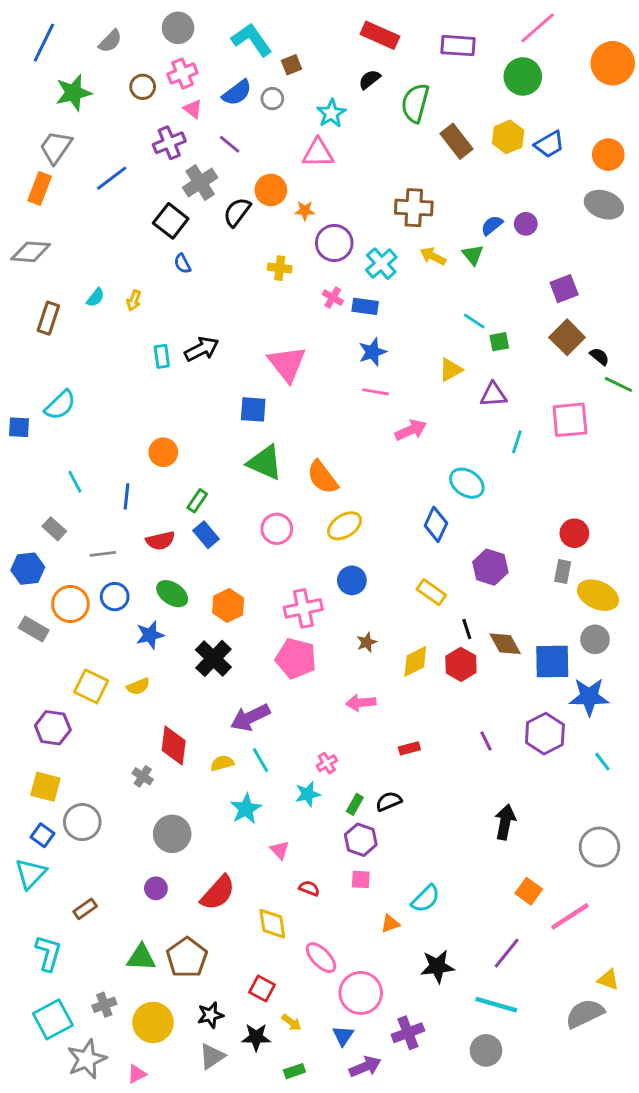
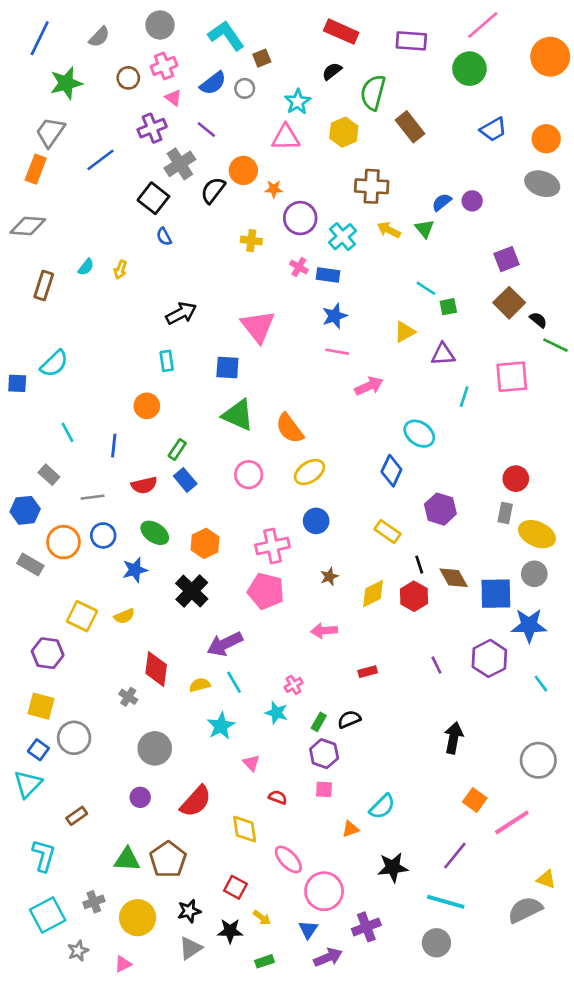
yellow hexagon: (508, 137) -> (344, 132), moved
cyan rectangle: (162, 356) -> (167, 361), moved
cyan star: (308, 794) -> (276, 713), turned 30
gray star: (87, 1059) -> (78, 951), size x0.6

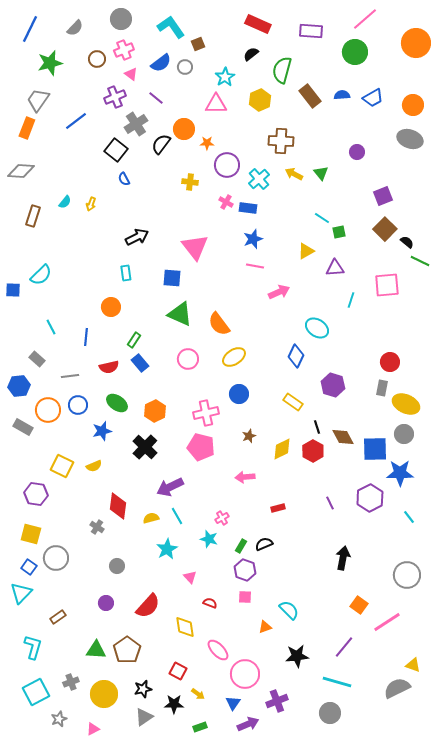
blue semicircle: (442, 202) -> (342, 95), moved, turned 35
gray circle: (155, 748) -> (117, 566), size x0.6
cyan semicircle: (382, 807) -> (289, 610), turned -90

